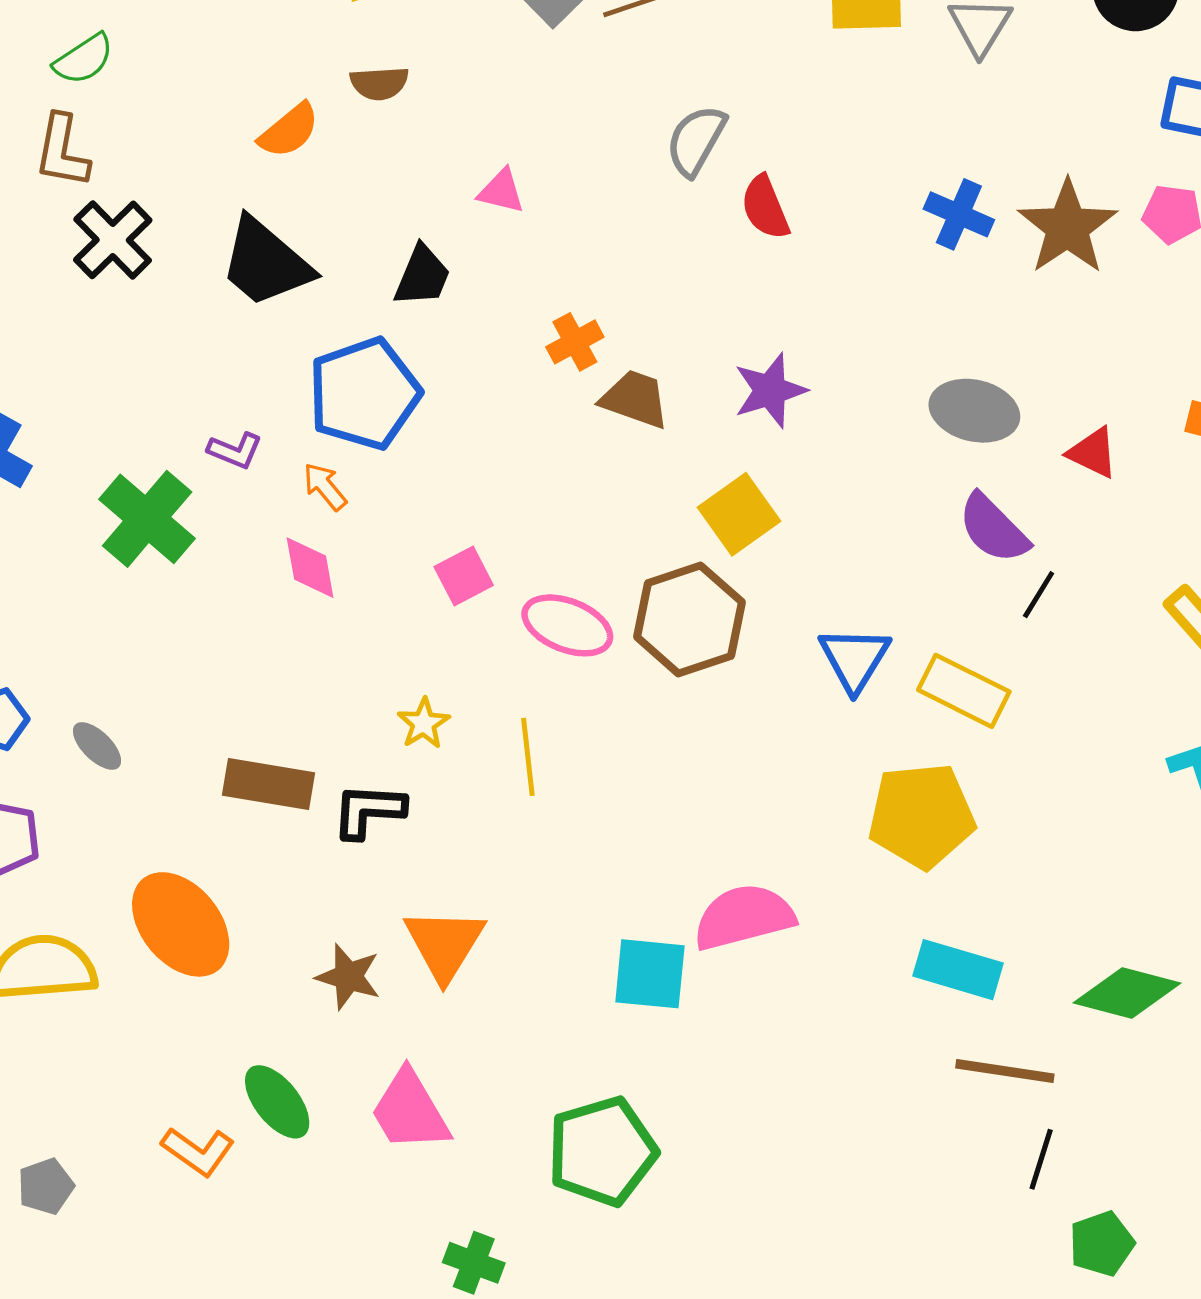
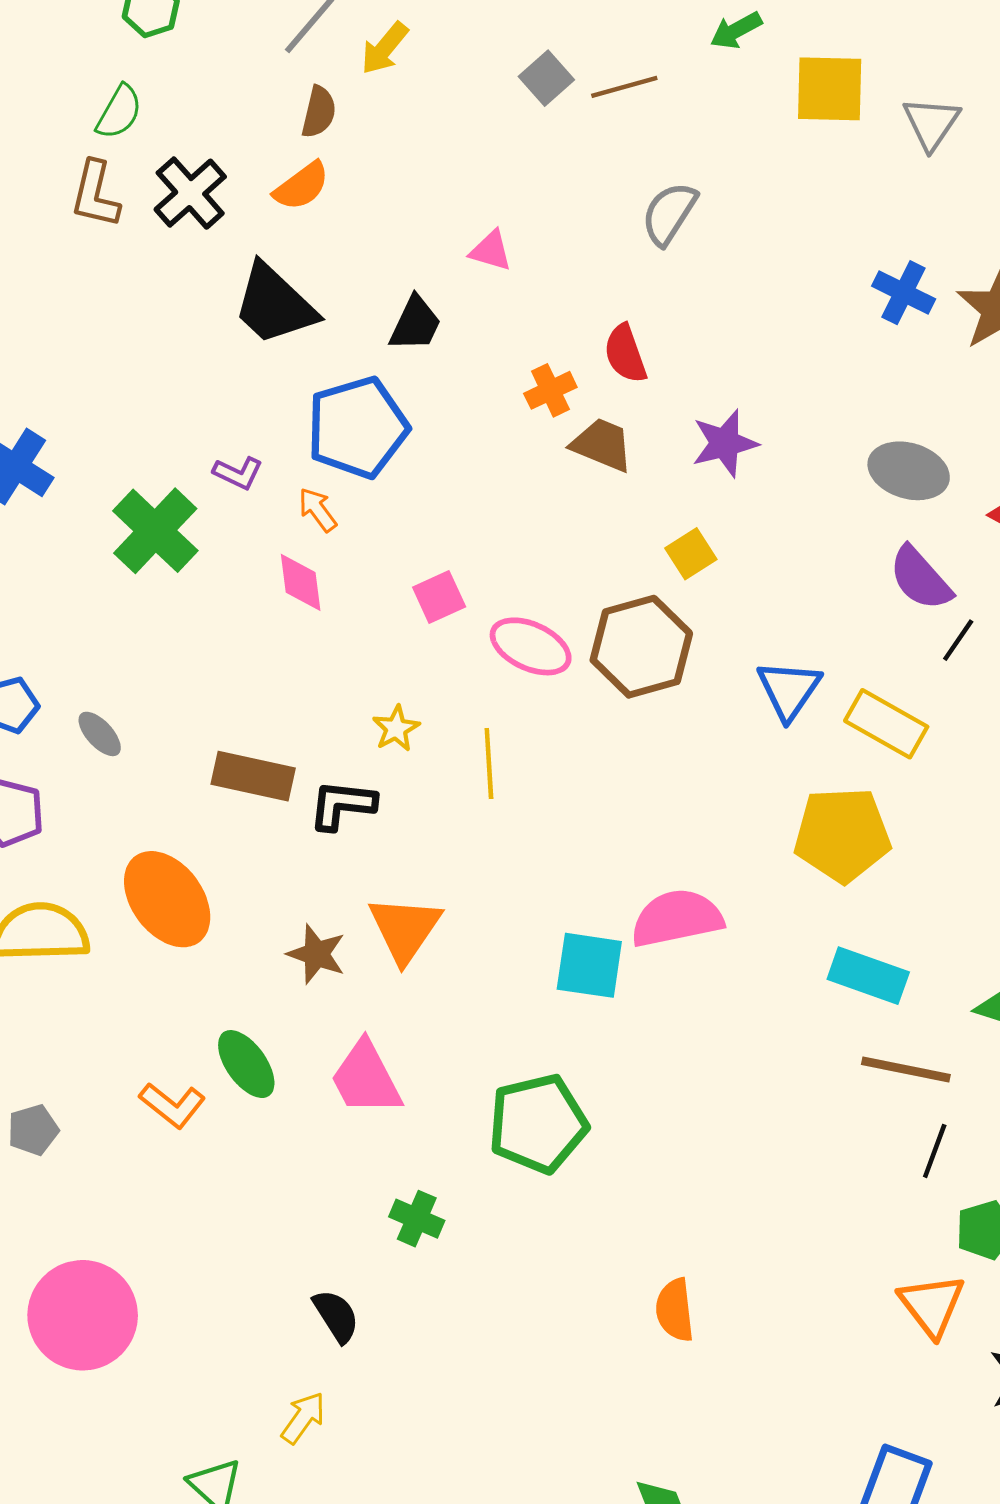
green semicircle: (84, 59) -> (119, 112), turned -30
brown semicircle: (379, 83) -> (319, 112), moved, turned -76
red semicircle: (765, 207) -> (625, 354), moved
black cross: (113, 240) -> (190, 193), moved
yellow square: (739, 514) -> (691, 554), size x0.7

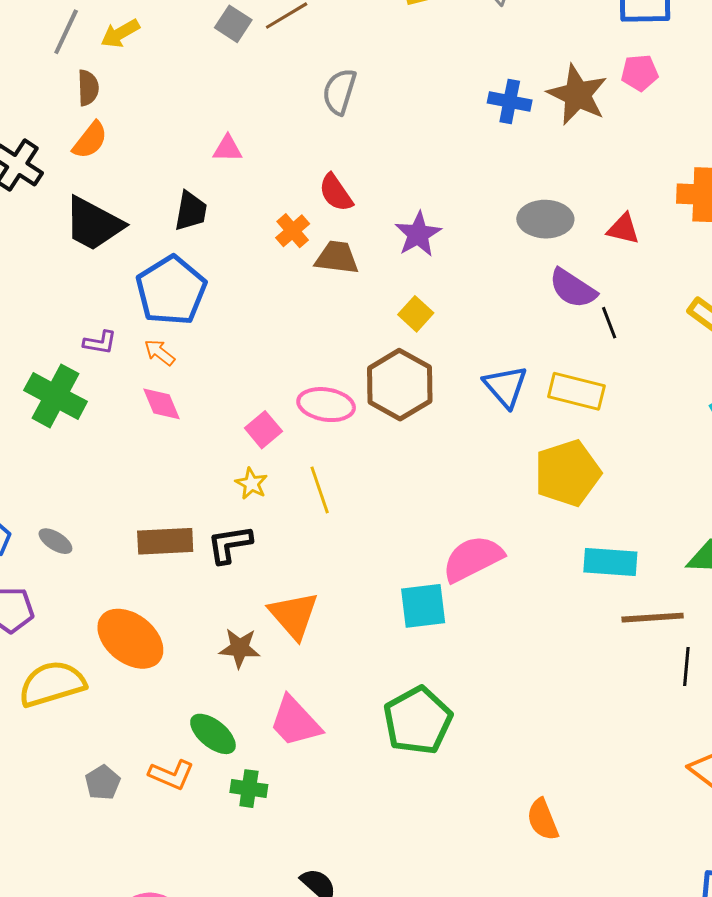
yellow arrow: (385, 48) -> (120, 33), turned 36
pink square: (439, 597) -> (263, 430), moved
black line: (958, 640) -> (609, 323), turned -40
gray pentagon: (33, 1130) -> (103, 783), moved
green cross: (417, 1219) -> (249, 789), moved

